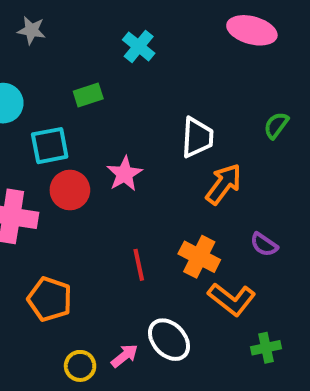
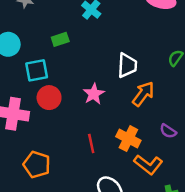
pink star: (125, 174) -> (94, 94), moved

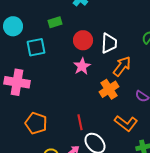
red circle: (49, 98) -> (83, 40), moved
orange cross: (128, 139) -> (109, 89), moved, turned 30
red line: (91, 143) -> (80, 122), moved

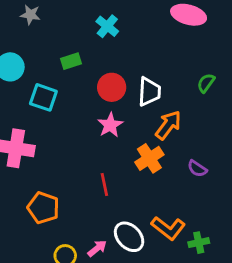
cyan square: (36, 47) -> (43, 97), turned 30
red line: (80, 122) -> (104, 185), moved
orange L-shape: (126, 123) -> (168, 228), moved

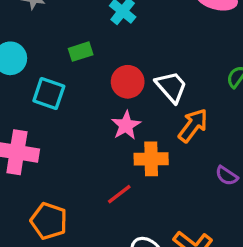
white trapezoid: (149, 92) -> (171, 87), turned -44
orange cross: (149, 158) -> (151, 159), moved, turned 32
red line: (104, 185) -> (119, 194), turned 65

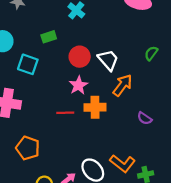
red line: (119, 194) -> (65, 113), moved, turned 35

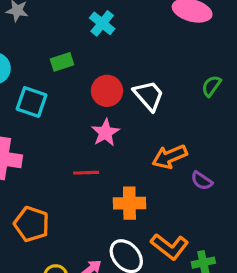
orange arrow: (123, 85) -> (170, 157), moved, turned -150
orange cross: (95, 107) -> (129, 203), moved

